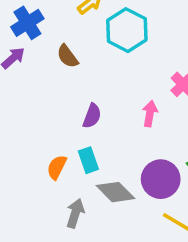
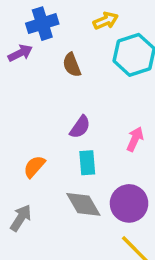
cyan rectangle: (88, 160) -> (87, 163), moved
gray arrow: (75, 213) -> (21, 218), moved

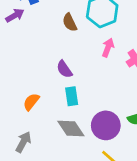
brown semicircle: (72, 65) -> (70, 22), moved
purple semicircle: (80, 127) -> (64, 69), turned 114
pink arrow: (135, 139) -> (108, 48), moved

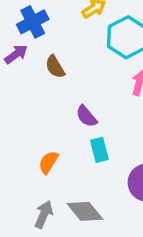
brown semicircle: (70, 22) -> (55, 67), moved
gray diamond: (71, 128) -> (85, 211), moved

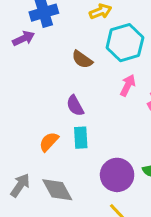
brown semicircle: (55, 67) -> (82, 59), moved, turned -35
orange semicircle: (48, 162) -> (49, 142), moved

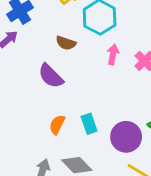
purple semicircle: (75, 106) -> (51, 76), moved, size x1.4
cyan rectangle: (81, 138) -> (89, 124), moved

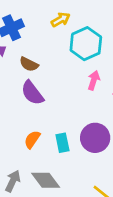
brown semicircle: (66, 43) -> (29, 64), moved
purple circle: (126, 137) -> (95, 138), moved

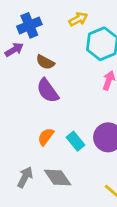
cyan rectangle: (62, 143) -> (76, 141), turned -30

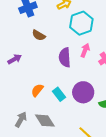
purple arrow: (14, 50) -> (15, 59), moved
purple semicircle: (48, 91) -> (65, 57), moved, turned 30

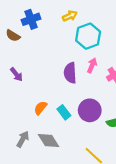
brown semicircle: (39, 35) -> (13, 36), moved
purple arrow: (15, 59) -> (16, 74), turned 80

